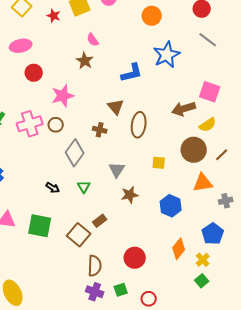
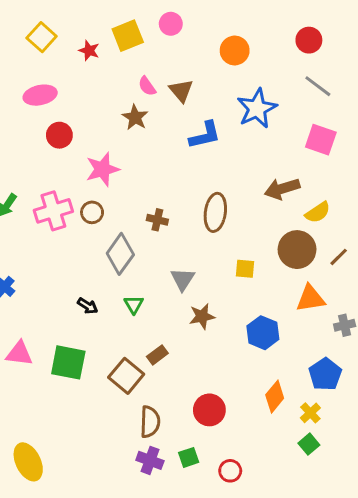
pink square: (210, 92) -> (321, 140), moved
brown triangle: (116, 107) -> (181, 91), moved

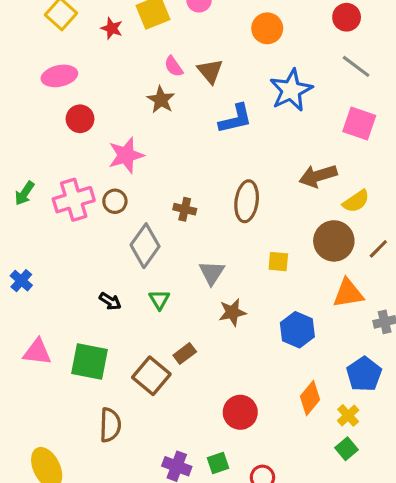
brown semicircle: (150, 422) -> (110, 425), moved

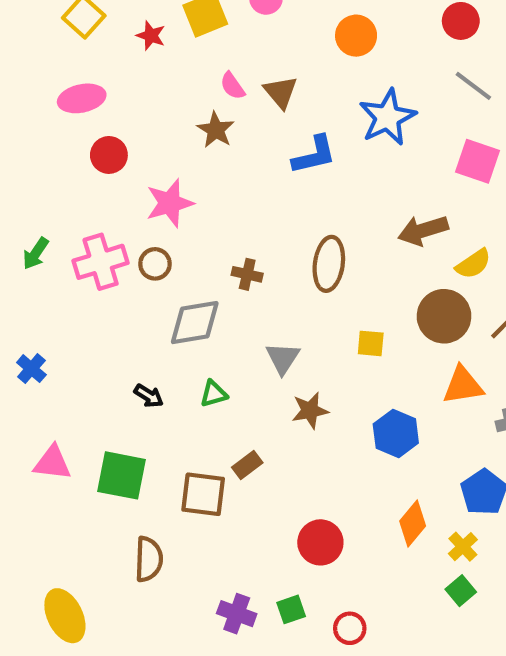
gray diamond: (145, 246) -> (195, 323), turned 45
green triangle: (159, 300) -> (214, 394), turned 45
brown square: (151, 376) -> (203, 494), turned -33

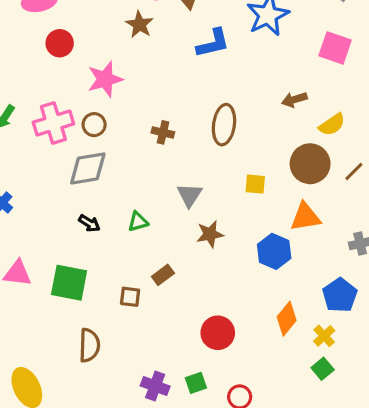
brown arrow: (423, 230) -> (294, 100), size x0.7
gray diamond: (195, 323) -> (88, 168), moved
orange triangle: (463, 385) -> (305, 217), moved
brown square: (203, 494) -> (130, 297), size x0.6

